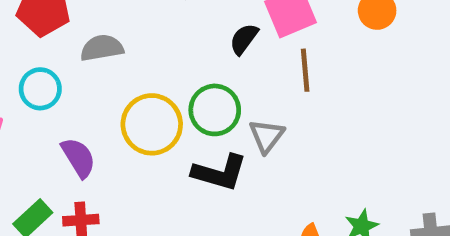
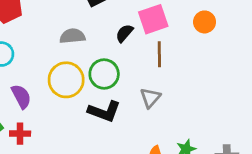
gray semicircle: (102, 48) -> (72, 36), moved
gray triangle: (267, 136) -> (150, 98), moved

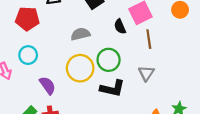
black semicircle: (124, 33) -> (120, 27), turned -56

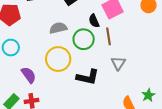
brown line: (149, 39) -> (108, 36), moved
green circle: (109, 60) -> (84, 39), moved

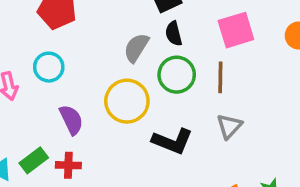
black semicircle: (94, 21) -> (174, 34), moved
gray semicircle: (58, 28) -> (136, 48), turned -54

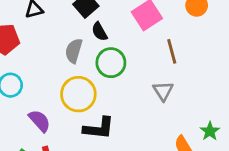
brown line: (220, 77) -> (172, 51), moved
black L-shape: (172, 141) -> (99, 128), moved

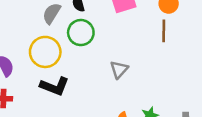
brown line: (172, 51) -> (164, 31), moved

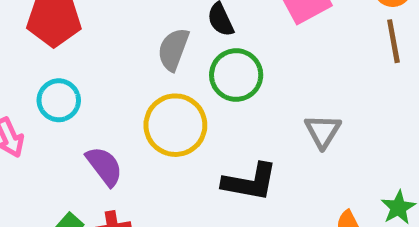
black L-shape: (55, 86) -> (250, 182), moved

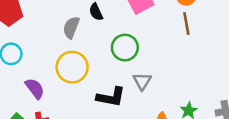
green circle: (236, 75) -> (125, 48), moved
gray triangle: (323, 131) -> (142, 81), moved

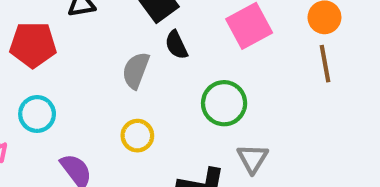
yellow circle: (72, 67) -> (137, 136), size x0.6

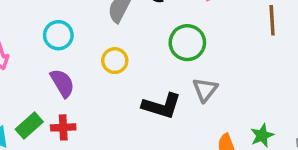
cyan circle: (37, 114) -> (58, 35), moved

